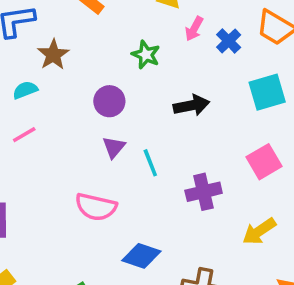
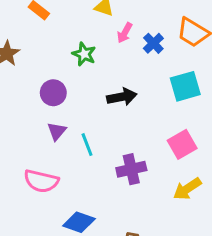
yellow arrow: (259, 231) -> (187, 189), moved

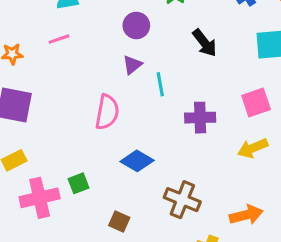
black arrow: (122, 97) -> (205, 43), turned 52
pink semicircle: (41, 181) -> (107, 112), turned -104

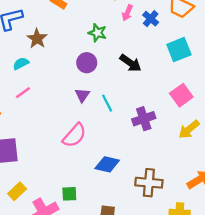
purple circle: (136, 25) -> (87, 63), moved
pink semicircle: (107, 112) -> (74, 135), turned 48
green square: (78, 183) -> (69, 194), turned 35

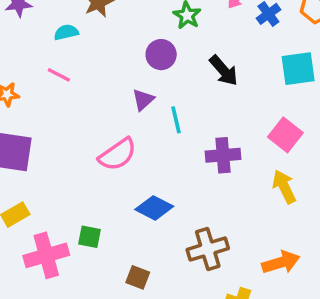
pink line: (23, 93) -> (59, 75), turned 49
pink square: (181, 95) -> (285, 135), turned -30
yellow arrow: (189, 129) -> (284, 187), turned 90
brown cross: (149, 183) -> (208, 249), turned -36

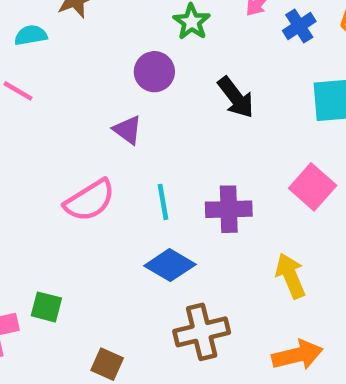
purple triangle: (143, 100) -> (127, 130), turned -45
cyan line: (176, 120) -> (163, 202), moved
yellow arrow: (284, 187) -> (290, 276), moved
blue diamond: (154, 208) -> (170, 265), moved

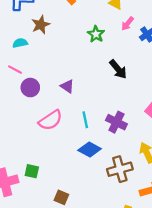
purple circle: (154, 72) -> (30, 88), moved
purple cross: (229, 209) -> (116, 122), turned 30
brown cross: (202, 332) -> (120, 169), moved

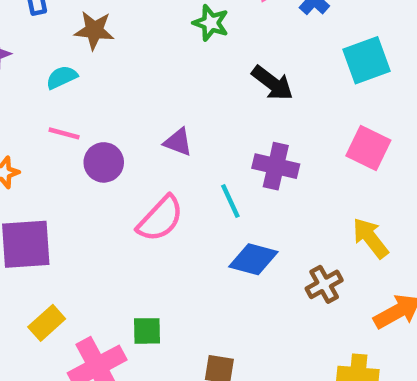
brown star: (41, 25) -> (94, 30), turned -30
purple cross: (116, 122) -> (276, 166), moved
brown cross: (120, 169) -> (324, 284), size x0.7

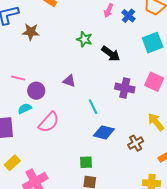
green star: (211, 23) -> (84, 39), moved
cyan semicircle: (62, 77) -> (25, 108), moved
purple cross: (276, 166) -> (125, 88), moved
pink semicircle: (160, 219) -> (49, 122), moved
green square: (147, 331) -> (86, 162), moved

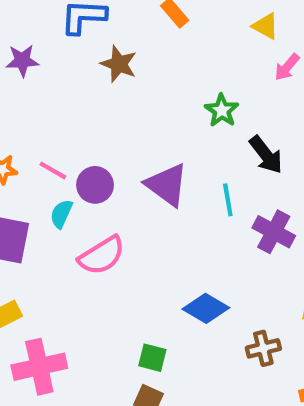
pink line: (18, 78) -> (53, 170), moved
purple triangle: (69, 81) -> (167, 185), size x1.6
cyan line: (93, 107) -> (228, 200), moved
cyan semicircle: (25, 108) -> (61, 214), turned -56

